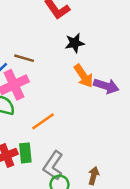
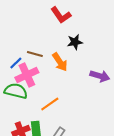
orange arrow: (83, 76) -> (60, 62), moved

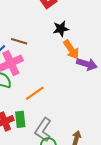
orange arrow: (60, 62) -> (71, 50), moved

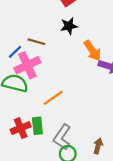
black star: (61, 29) -> (69, 26), moved

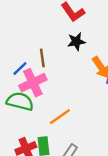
brown line: (36, 42) -> (42, 58), turned 66

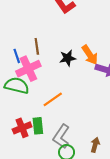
black star: (76, 41) -> (68, 58), moved
blue line: (20, 69) -> (17, 56), turned -64

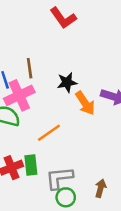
orange arrow: (90, 55) -> (85, 103), moved
gray L-shape: (61, 136) -> (59, 178), turned 50

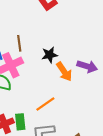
orange line: (49, 133) -> (45, 104), moved

